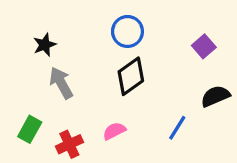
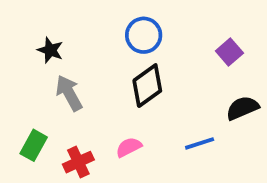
black star: (45, 45) -> (50, 50), turned -30
blue line: (177, 128) -> (200, 143), turned 40

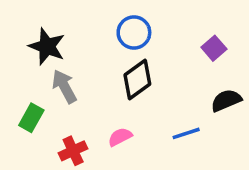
black star: (50, 50) -> (47, 46), size x1.5
green rectangle: (34, 145) -> (31, 118), moved

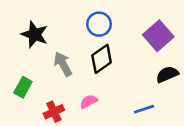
purple square: (214, 48) -> (158, 36), size x1.6
gray arrow: (64, 86) -> (63, 64), moved
blue line: (186, 133) -> (144, 109), moved

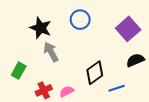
black star: (35, 34) -> (41, 28), moved
black diamond: (102, 59) -> (95, 73), moved
pink semicircle: (89, 101) -> (67, 91), moved

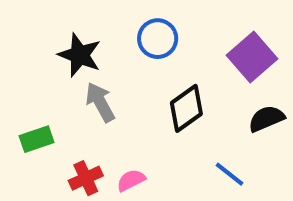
green rectangle: (19, 71) -> (37, 139), turned 42
black diamond: (95, 73) -> (186, 108), moved
blue line: (117, 88) -> (229, 174), turned 56

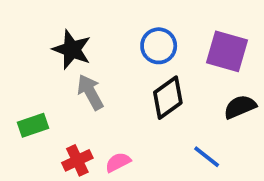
blue circle: (158, 39) -> (159, 46), moved
purple square: (252, 57) -> (227, 51), turned -33

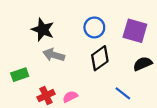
gray arrow: (90, 92) -> (54, 55), turned -45

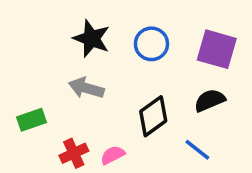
black star: (43, 30) -> (91, 39), moved
black diamond: (100, 58) -> (153, 116), moved
black semicircle: (143, 64) -> (210, 100), moved

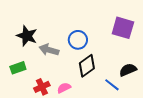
black star: (91, 39) -> (27, 36), moved
blue circle: (151, 44) -> (78, 40), moved
black semicircle: (210, 100) -> (128, 70), moved

